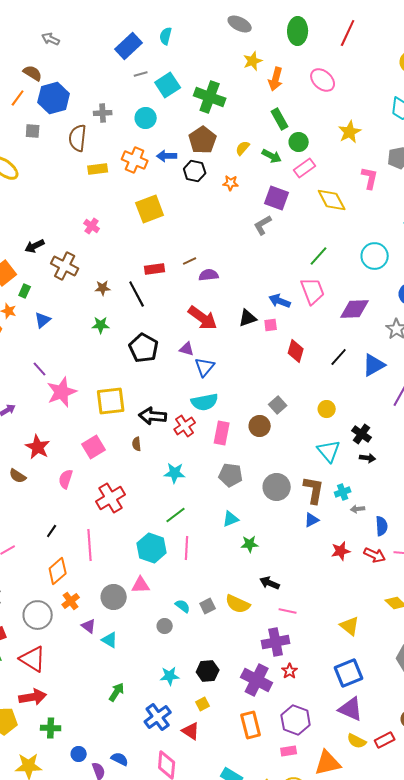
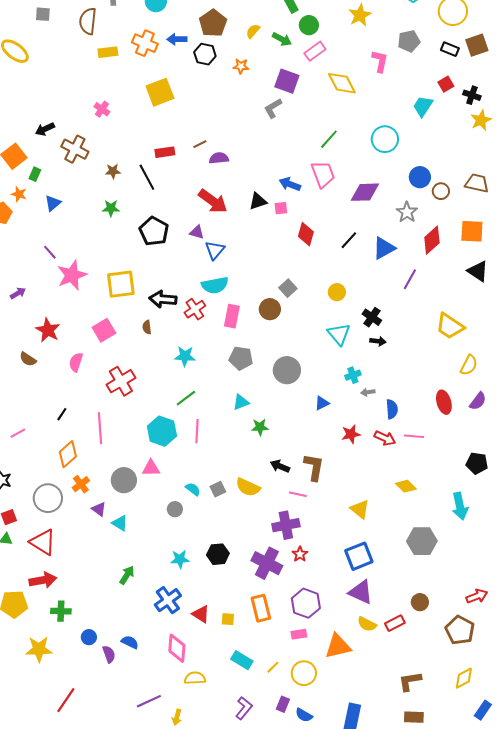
brown L-shape: (314, 490) -> (314, 467), moved
yellow square: (203, 704) -> (228, 619), moved, turned 32

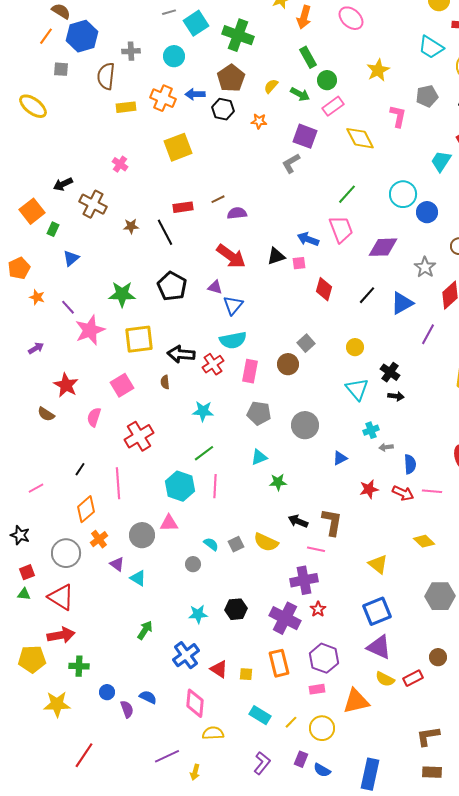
blue circle: (420, 177) -> (427, 212), moved
orange star: (19, 194) -> (37, 297), moved
green star: (111, 208) -> (122, 294), moved, size x1.5

